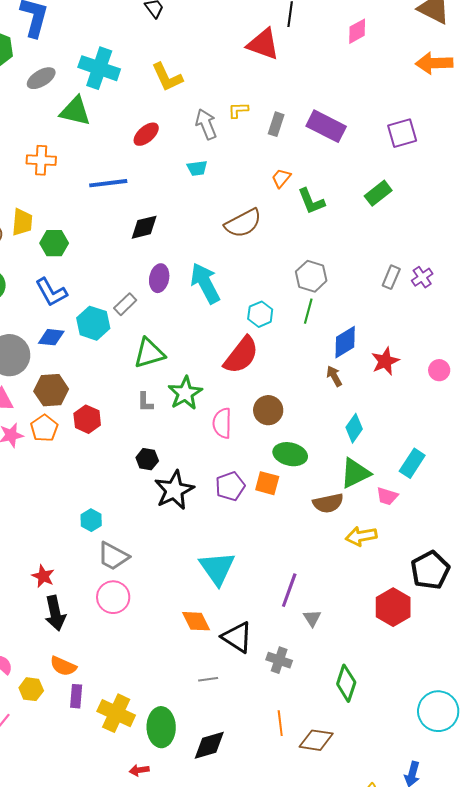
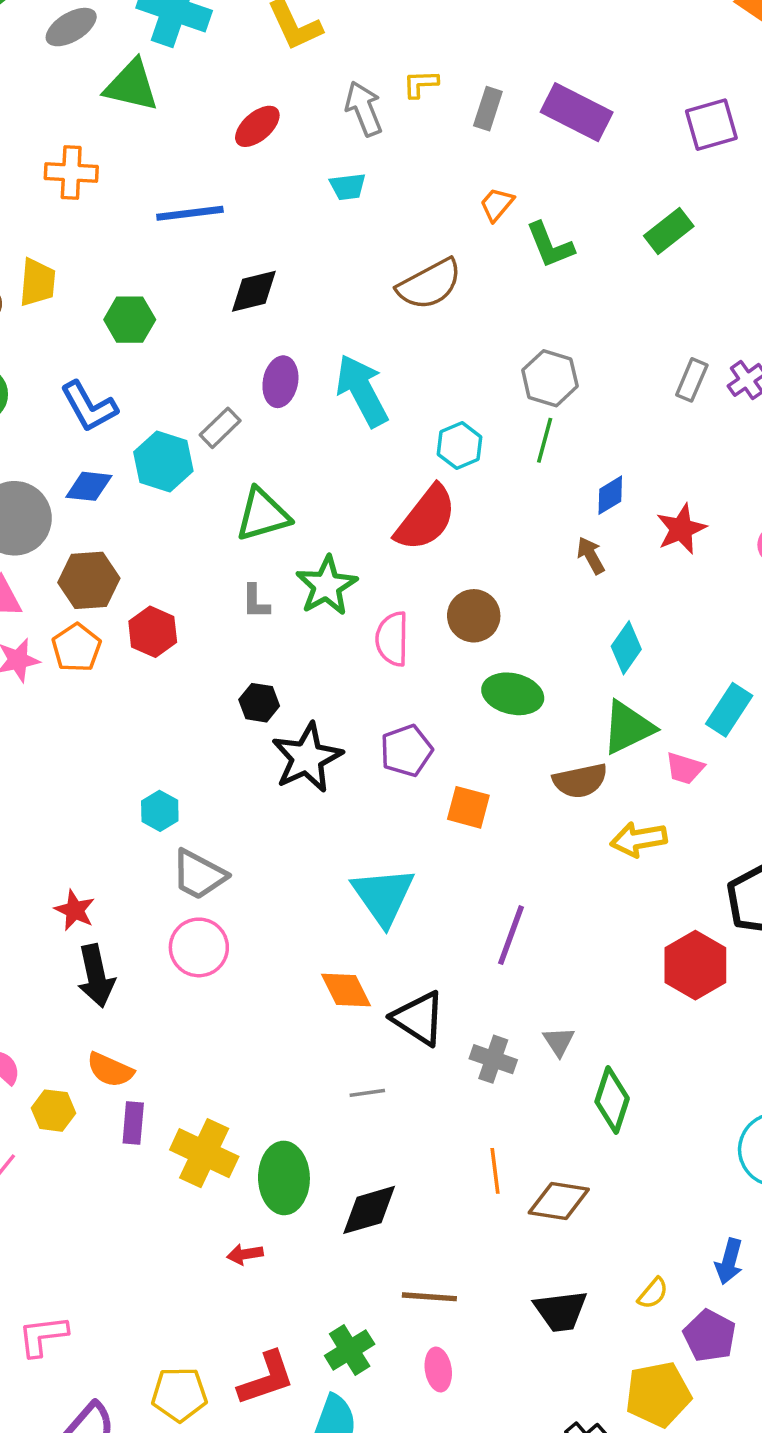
green hexagon: (54, 243) -> (130, 320), moved
blue diamond: (345, 342) -> (610, 495), size x0.7
orange square: (267, 483) -> (468, 807), moved
gray triangle: (312, 618) -> (559, 1041), moved

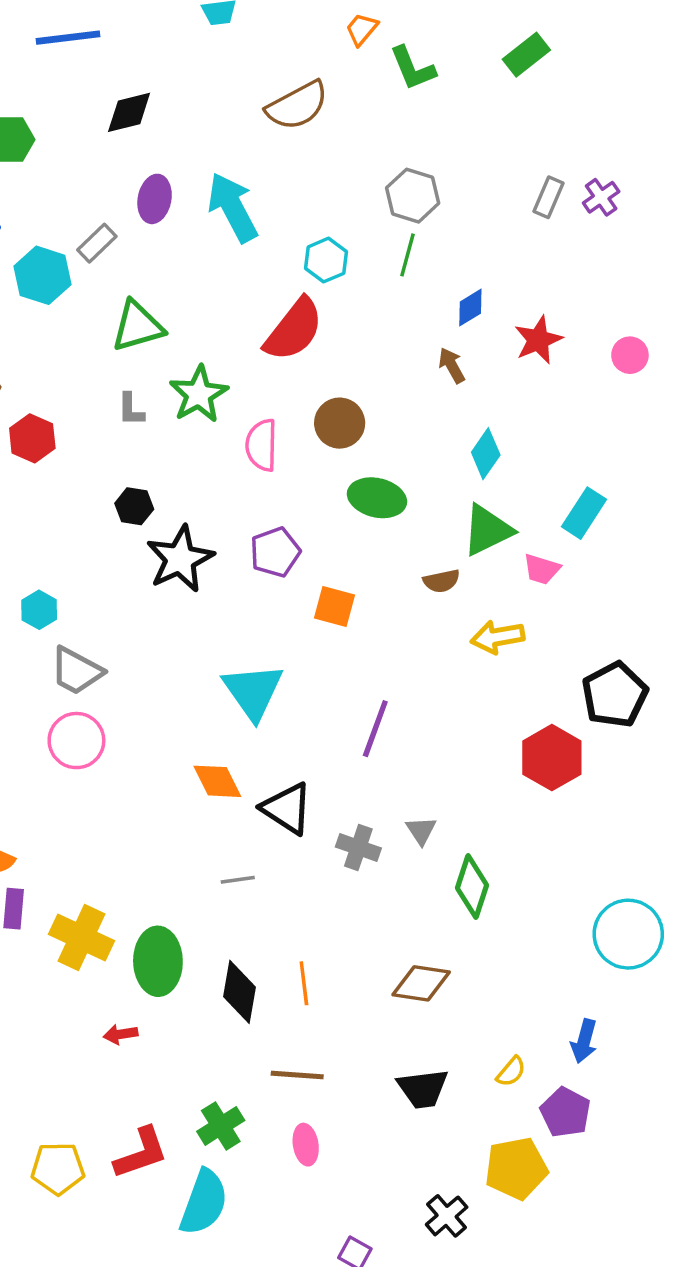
brown semicircle: (580, 781) -> (441, 581), size x0.7
orange line: (495, 1171) -> (304, 983), moved
black diamond: (369, 1210) -> (239, 992), turned -64

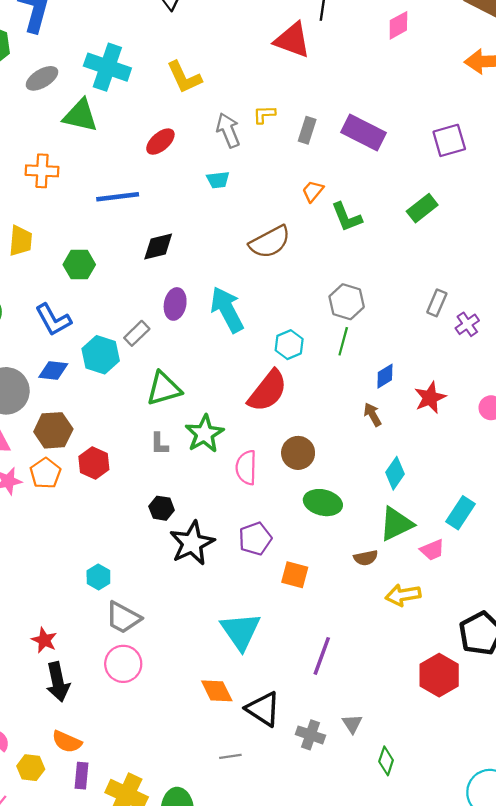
purple cross: (601, 197) -> (467, 324), moved
pink trapezoid: (542, 569) -> (432, 550), turned -40
green diamond: (472, 887) -> (386, 761), size x0.7

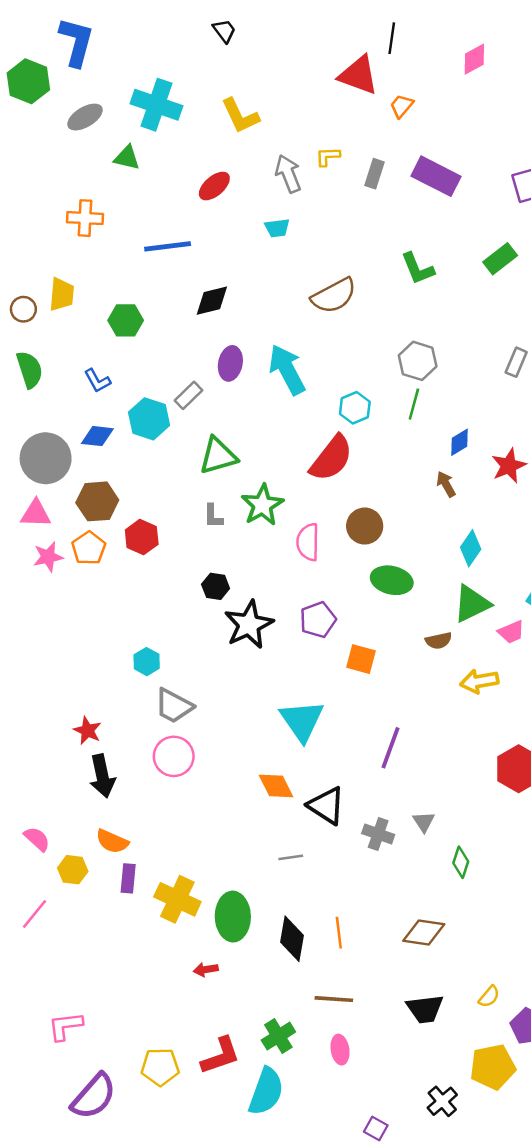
green triangle: (80, 116) -> (127, 158), size x0.7
orange trapezoid: (313, 191) -> (402, 106), moved
blue L-shape: (53, 320) -> (97, 381), size x0.7

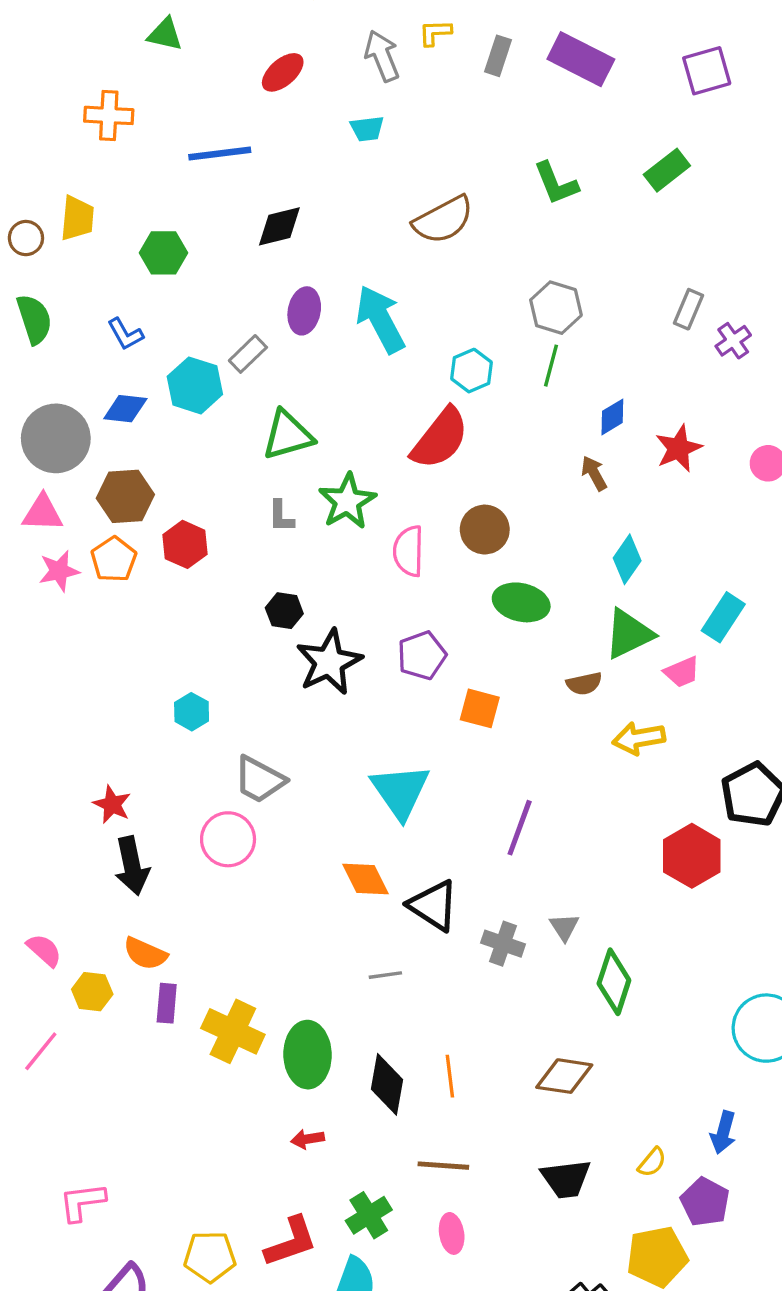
gray trapezoid: (174, 706) -> (259, 780), moved
green diamond: (461, 862) -> (614, 982), size x1.5
red arrow: (206, 970) -> (308, 1139), moved

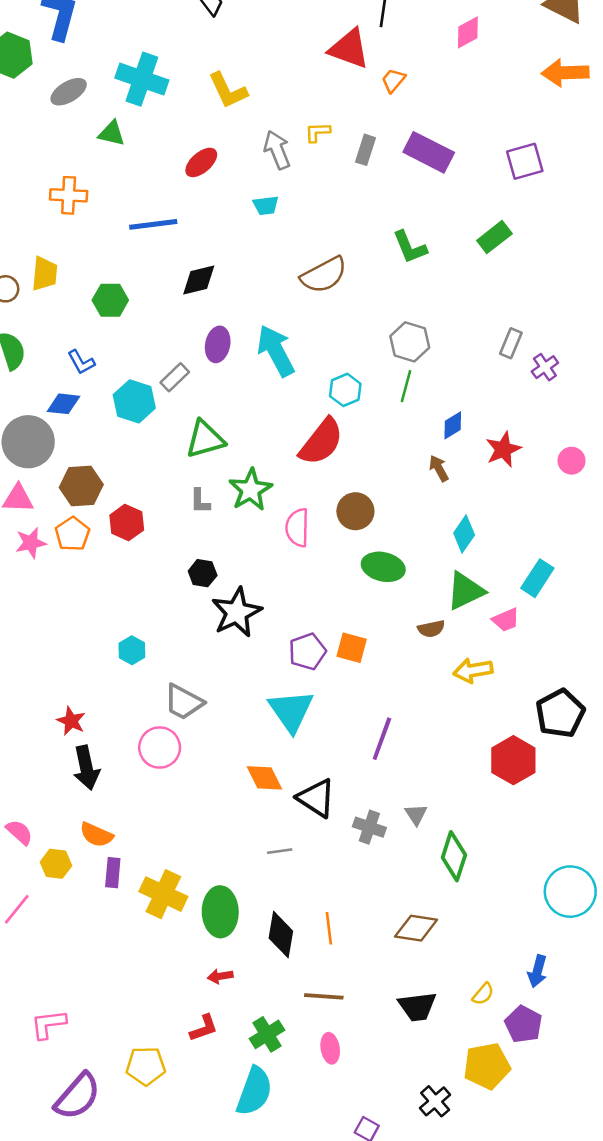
blue diamond: (125, 409) -> (64, 404), moved
purple pentagon: (422, 655) -> (307, 651), moved
red L-shape: (291, 1242) -> (204, 1028), moved, size x0.7

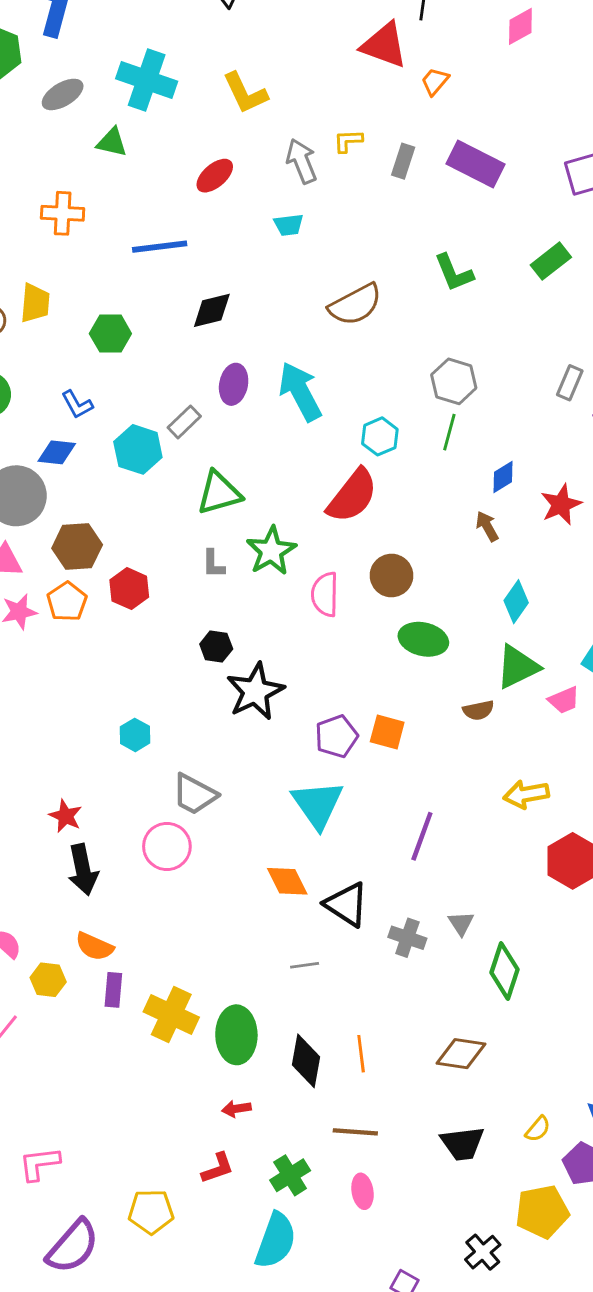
yellow arrow: (473, 670) -> (526, 794), moved

